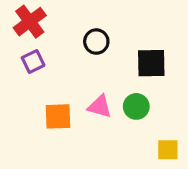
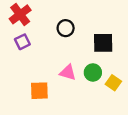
orange square: (58, 116) -> (39, 91), moved
yellow square: (168, 150) -> (113, 83), moved, turned 35

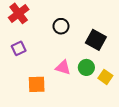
purple square: (22, 42) -> (19, 48), moved
black square: (103, 43) -> (96, 40), turned 30

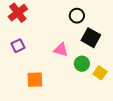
black circle: (61, 26) -> (77, 16), moved
pink triangle: (63, 67) -> (61, 50), moved

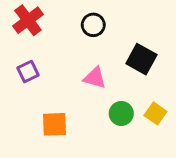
black circle: (77, 16) -> (93, 25), moved
green circle: (82, 64) -> (121, 113), moved

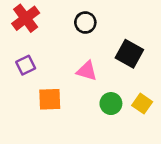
orange square: (54, 124) -> (50, 99), moved

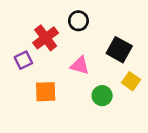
red cross: (26, 18) -> (46, 38), moved
yellow square: (142, 104) -> (131, 81), moved

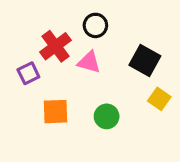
pink triangle: (80, 65) -> (89, 62), moved
green circle: (102, 96) -> (107, 116), moved

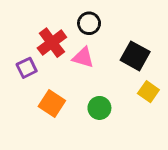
orange square: (56, 112) -> (52, 103), turned 35

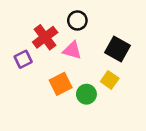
yellow square: (148, 92) -> (110, 80), moved
orange square: (52, 103) -> (61, 84), moved, turned 30

